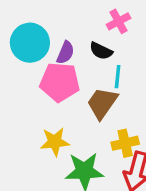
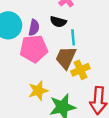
yellow cross: (125, 143) -> (80, 70), moved

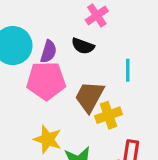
cyan line: (73, 37) -> (128, 70), moved
yellow star: (38, 91) -> (48, 139), turned 30

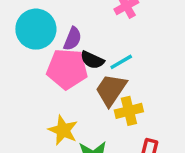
black semicircle: (83, 46) -> (92, 60), moved
cyan line: (128, 70) -> (121, 62), moved, turned 55

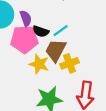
purple semicircle: (73, 39) -> (26, 18), turned -35
yellow star: (63, 130) -> (39, 64), moved

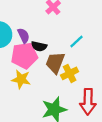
cyan line: (61, 31) -> (76, 42), moved
yellow star: (39, 64) -> (21, 79), moved

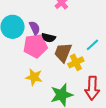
cyan line: (76, 42) -> (92, 45), moved
yellow star: (21, 79) -> (34, 77), moved

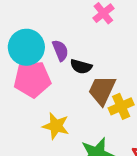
pink pentagon: (35, 46) -> (32, 79), moved

